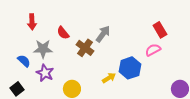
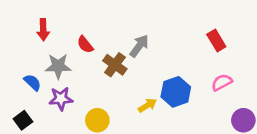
pink semicircle: (153, 50) -> (222, 82), moved
purple star: (45, 73) -> (61, 99), turned -30

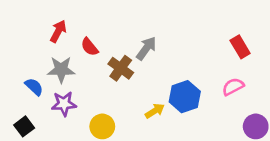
red arrow: (43, 30) -> (58, 31), moved, turned -150
red rectangle: (216, 40) -> (240, 47), moved

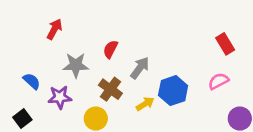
red semicircle: (89, 47) -> (110, 49), moved, turned 66
gray arrow: (146, 48) -> (140, 68), moved
brown cross: (121, 68) -> (110, 89), moved
gray star: (61, 70) -> (76, 65), moved

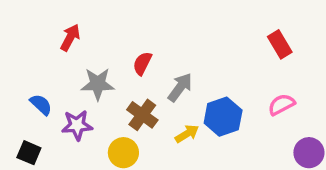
red rectangle: (225, 44) -> (280, 44), moved
black square: (22, 119) -> (29, 153), turned -30

